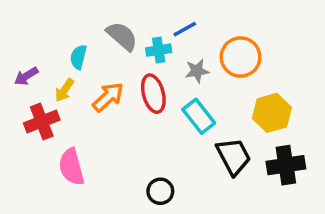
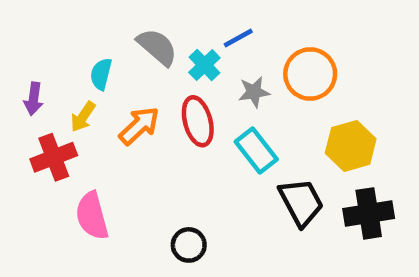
cyan cross: (159, 50) -> (204, 65), turned -35
purple arrow: (26, 76) -> (33, 99), turned -50
black circle: (160, 191) -> (189, 245), moved

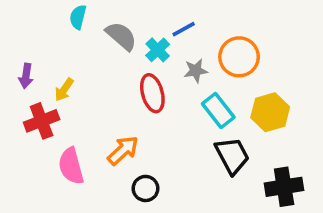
cyan semicircle: (101, 74) -> (78, 17), moved
orange arrow: (139, 126) -> (123, 150), moved
cyan rectangle: (256, 150) -> (218, 111), moved
black cross: (369, 213) -> (284, 187), moved

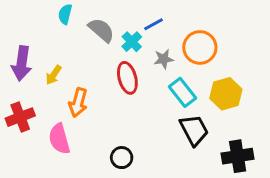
purple arrow: (26, 76) -> (22, 63), size x1.6
red cross: (42, 121) -> (20, 117), moved
orange arrow: (123, 150) -> (78, 103), moved, turned 148

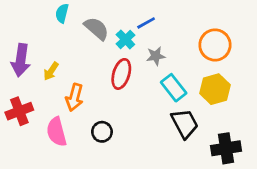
orange circle: (200, 47) -> (215, 45), moved
red ellipse: (127, 78) -> (121, 74), turned 32
black circle: (122, 158) -> (102, 132), moved

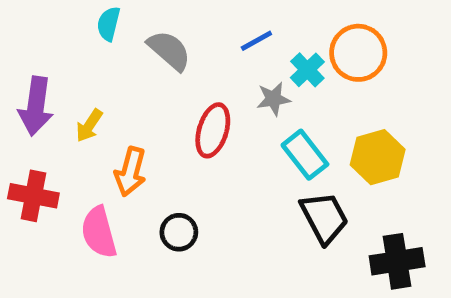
cyan cross: (125, 39) -> (307, 70), moved
orange circle: (215, 45) -> (358, 53), moved
red cross: (19, 111) -> (33, 196), turned 32

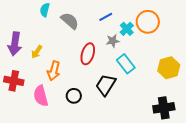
yellow hexagon: (378, 157) -> (169, 68), moved
black trapezoid: (324, 218) -> (106, 85), moved, turned -120

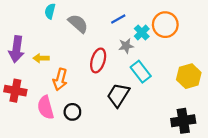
yellow arrow: (37, 52) -> (41, 58), turned 56
black circle: (74, 96) -> (72, 112), moved

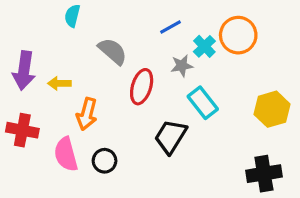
gray semicircle: (78, 23) -> (113, 51), moved

